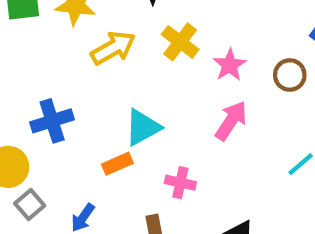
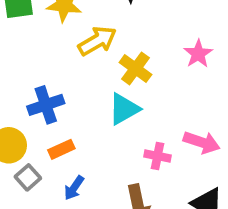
yellow cross: (180, 42) -> (135, 68), moved
pink arrow: (231, 121) -> (202, 142), moved, turned 76
orange rectangle: (117, 164) -> (61, 149), moved

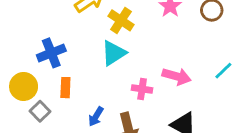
orange rectangle: (61, 149) -> (65, 88), turned -60
blue arrow: (74, 188) -> (96, 116), moved

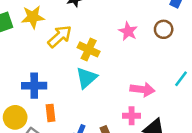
blue cross: (51, 53) -> (34, 86), turned 30
pink cross: (142, 89) -> (132, 116), moved

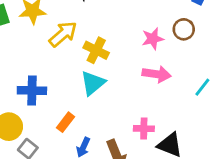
pink star: (128, 31) -> (153, 39), moved, turned 30
pink arrow: (142, 89) -> (157, 74), moved
orange rectangle: (50, 113) -> (65, 122), moved, turned 42

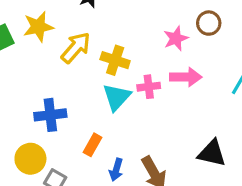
pink cross: (144, 129) -> (149, 87), moved

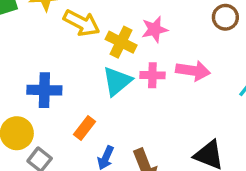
pink star: (176, 38) -> (155, 29), moved
yellow arrow: (76, 48) -> (82, 23), turned 68

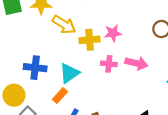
yellow cross: (121, 42) -> (90, 40), turned -36
cyan triangle: (117, 81) -> (69, 73), moved

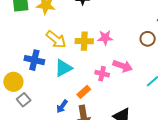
yellow arrow: (64, 25) -> (56, 39), moved
pink cross: (109, 64) -> (102, 74), moved
orange rectangle: (60, 96) -> (84, 92), moved

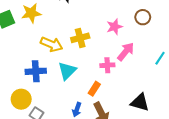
pink star: (105, 38) -> (114, 27), moved
pink arrow: (123, 66) -> (126, 52), turned -54

